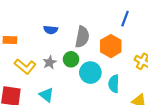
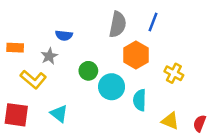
gray semicircle: (82, 37) -> (118, 24), moved
gray star: (50, 62) -> (49, 56), moved

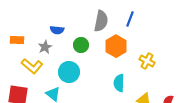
green circle: (88, 71) -> (81, 45), moved
cyan circle: (112, 87) -> (69, 72), moved

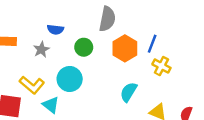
blue line: (130, 19) -> (152, 44), moved
yellow L-shape: (32, 66) -> (32, 85), moved
cyan semicircle: (119, 83) -> (128, 92), turned 30

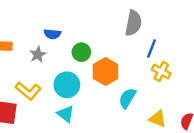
gray semicircle: (107, 19) -> (133, 23), moved
orange hexagon: (125, 48) -> (106, 71), moved
cyan triangle: (51, 105) -> (66, 114), moved

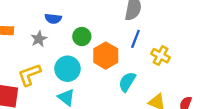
blue line: (152, 49) -> (135, 39), moved
yellow L-shape: (28, 91) -> (29, 75), turned 120

